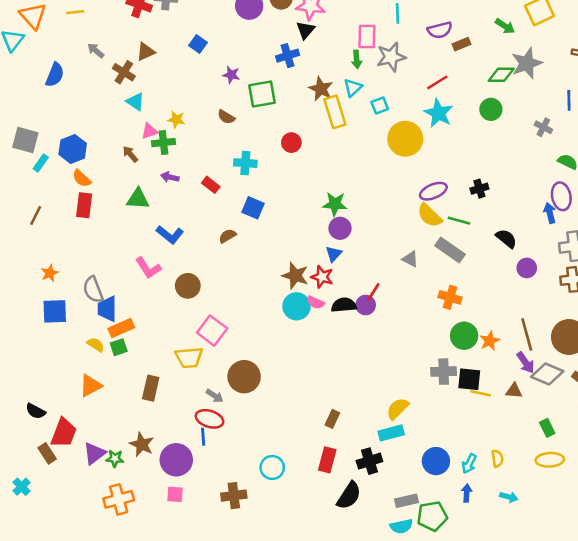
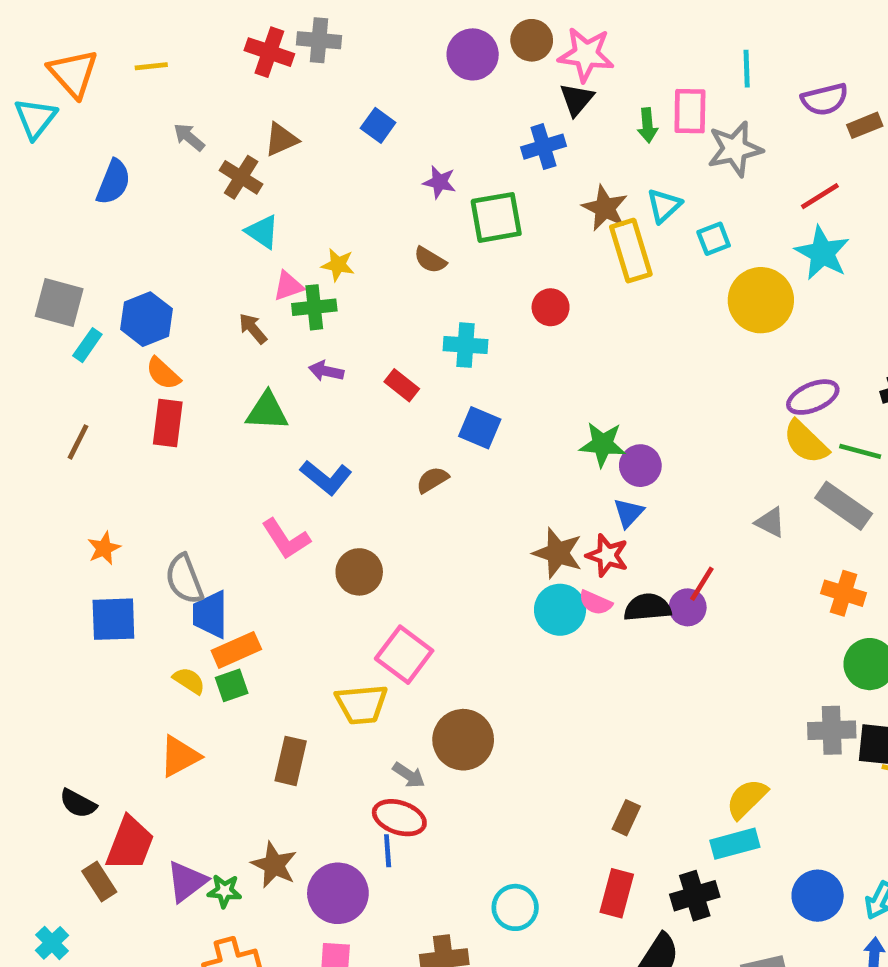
green arrow: (357, 59) -> (647, 125), moved
green star: (335, 204) -> (603, 444), moved

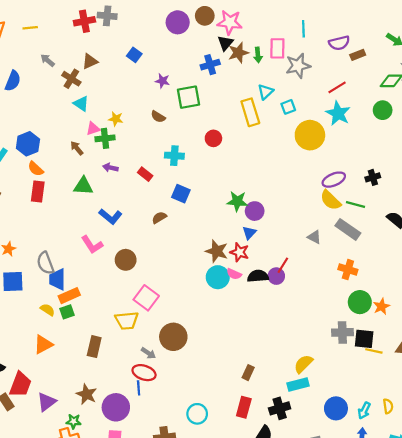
red cross: (269, 52) -> (84, 21), turned -30
brown star: (605, 208) -> (238, 53), moved, turned 30
green star: (224, 891) -> (74, 421), moved

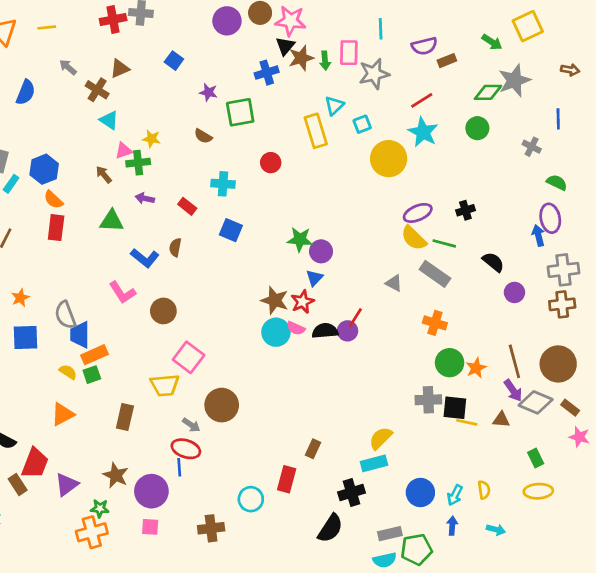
brown semicircle: (159, 218) -> (175, 247), moved, turned -48
red star: (239, 252) -> (302, 302), turned 30
red rectangle: (244, 407) -> (287, 479), moved

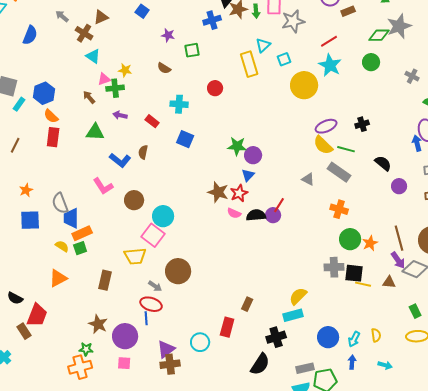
green square: (240, 112) -> (192, 50), size x0.7
cyan circle: (276, 332) -> (163, 216), moved
purple triangle: (67, 485) -> (166, 349), moved

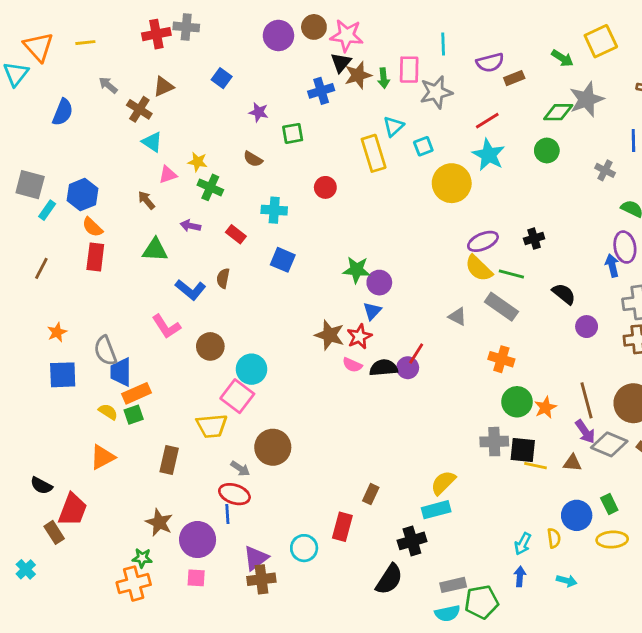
green cross: (115, 88) -> (210, 187), moved, turned 30
blue circle: (328, 337) -> (577, 515), moved

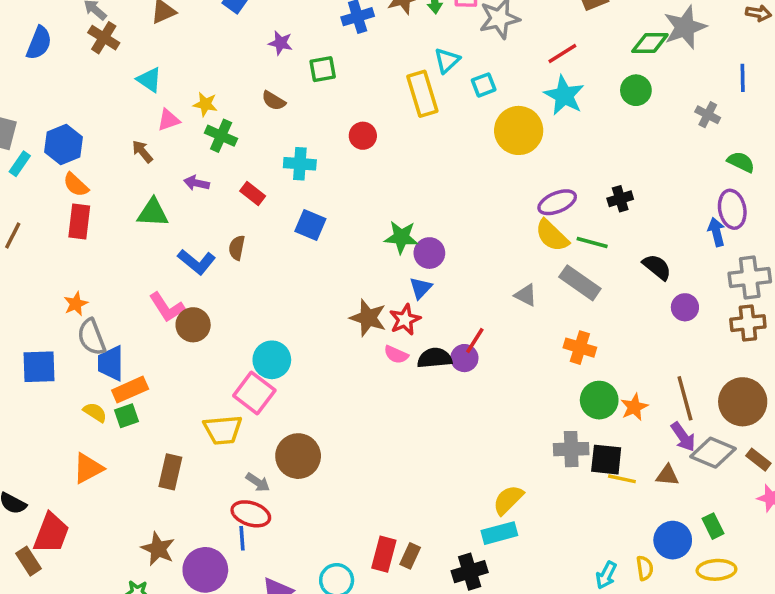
brown cross: (139, 109) -> (104, 38), moved
orange star: (57, 332) -> (76, 304), moved
brown circle: (210, 346) -> (193, 325), moved
brown rectangle: (371, 494) -> (410, 556), moved

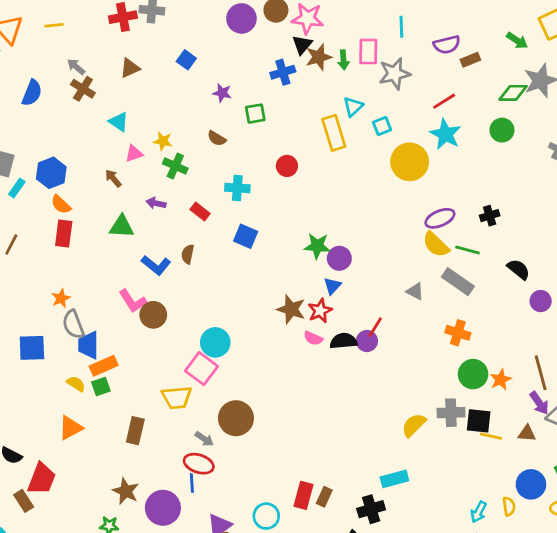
yellow semicircle: (508, 500) -> (414, 425), moved

